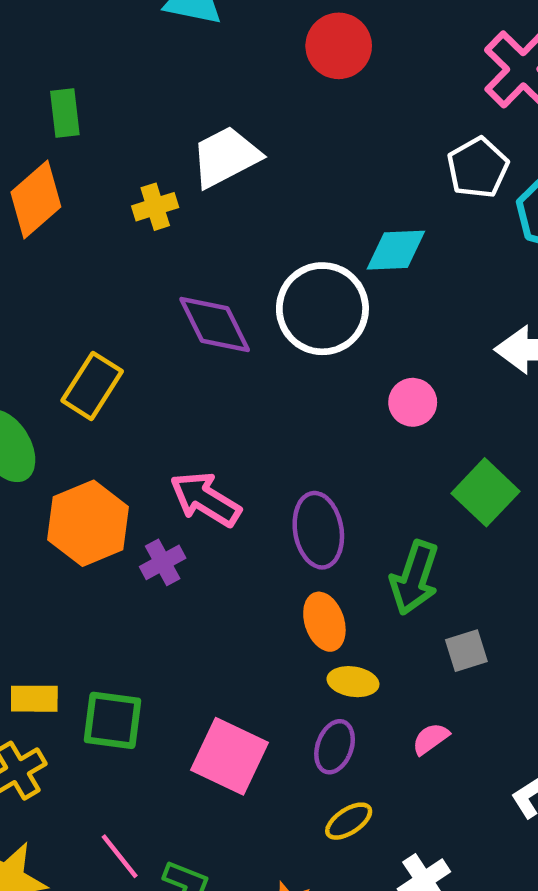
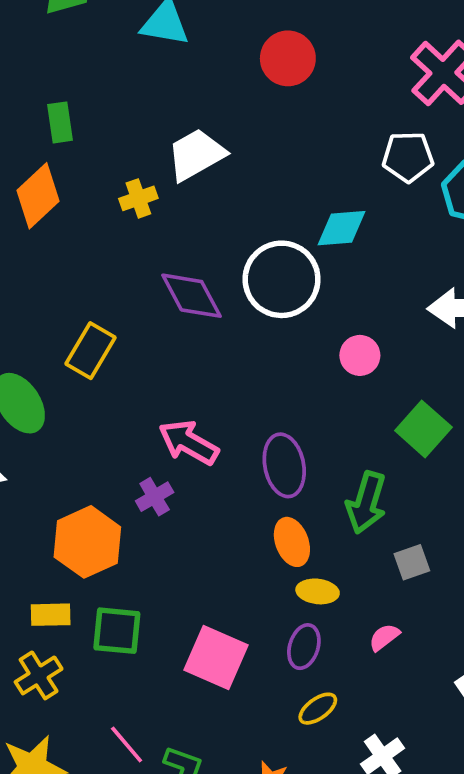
white pentagon: (478, 168) -> (408, 157), turned 30
orange hexagon: (88, 523) -> (87, 542), moved

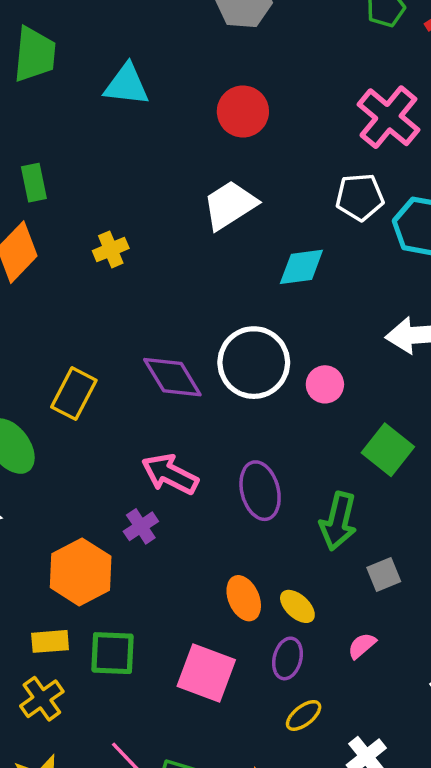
white trapezoid: (196, 155) -> (230, 205), moved
white circle: (282, 279) -> (254, 363), moved
purple diamond: (192, 296) -> (172, 377), moved
orange ellipse: (292, 542) -> (244, 598), moved
yellow ellipse: (318, 591) -> (297, 606), turned 39

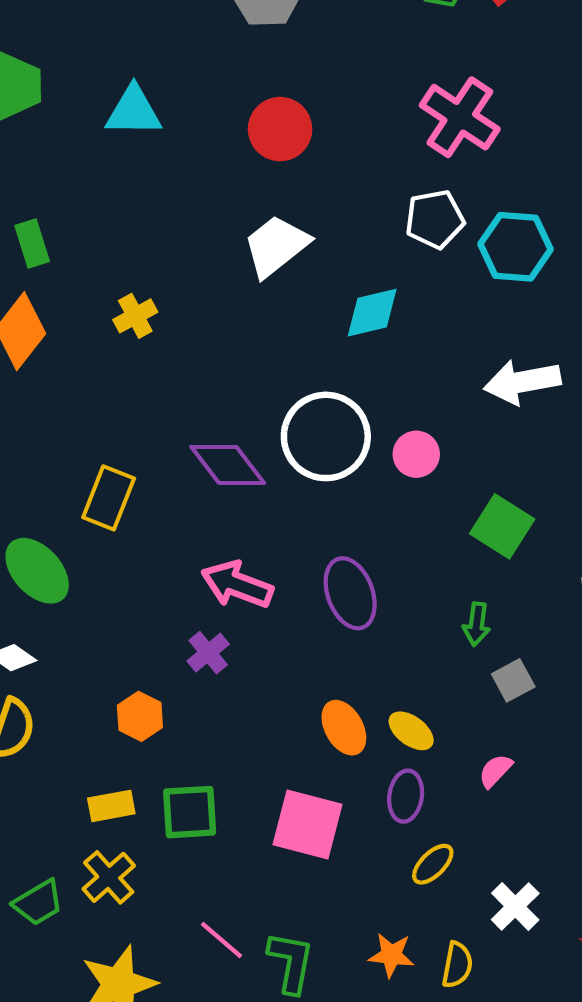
green arrow: (338, 521) -> (477, 624), moved, size x0.6
orange hexagon: (81, 572) -> (140, 716), size x0.6

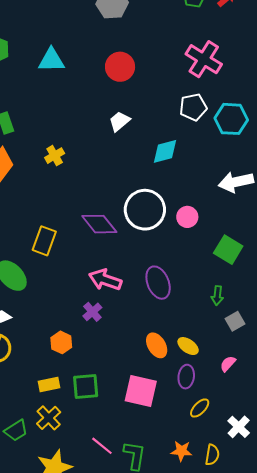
white trapezoid: (276, 246) -> (120, 121), size x0.7

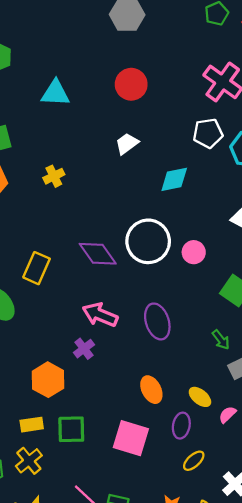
cyan triangle: (51, 60) -> (55, 93), moved
green arrow: (217, 296) -> (221, 340), turned -48
orange hexagon: (61, 342) -> (48, 380), size x1.4
yellow ellipse: (188, 346) -> (200, 397), moved

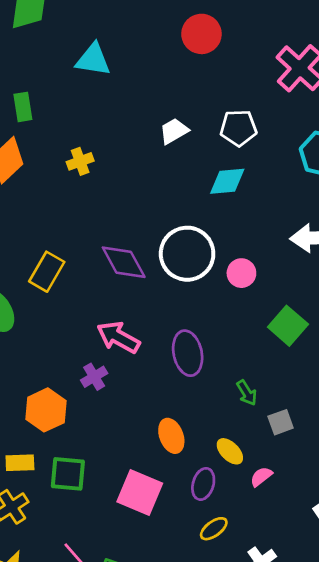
red circle: (131, 84) -> (201, 34), moved
white pentagon: (208, 133) -> (238, 128), moved
green arrow: (221, 340) -> (247, 393), moved

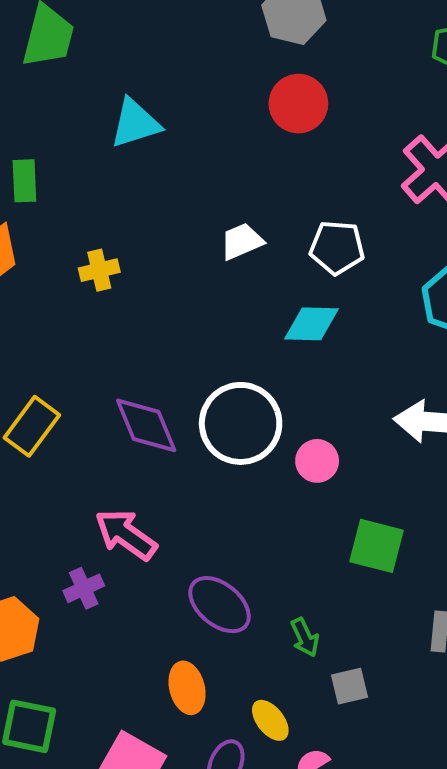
cyan triangle: (93, 60) -> (135, 123), turned -33
green square: (288, 326) -> (377, 546), turned -33
purple ellipse: (188, 353) -> (220, 605), moved, turned -45

